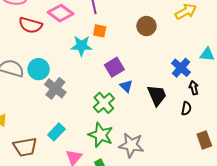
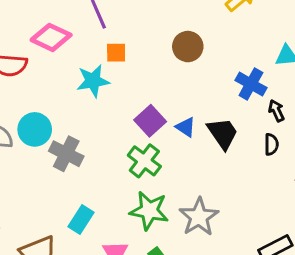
brown circle: (146, 26) -> (188, 47), moved
purple square: (114, 67) -> (150, 121), moved
blue triangle: (126, 86) -> (186, 127), moved
gray star: (131, 145) -> (199, 217), turned -30

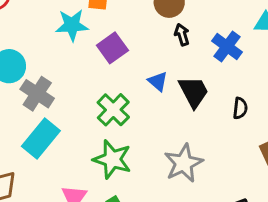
black arrow: (276, 111) -> (182, 35), moved
purple square: (150, 121) -> (112, 48), moved
gray star: (199, 217) -> (184, 163), moved
cyan rectangle: (81, 220) -> (41, 139), moved, size x1.4

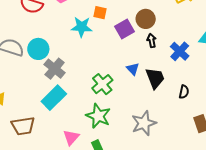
purple square: (112, 48) -> (125, 29), moved

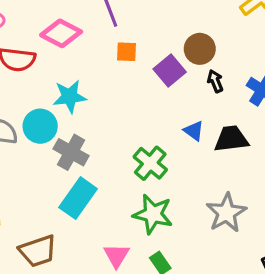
cyan star: (82, 27) -> (70, 97), moved
black trapezoid: (155, 78) -> (231, 139), turned -65

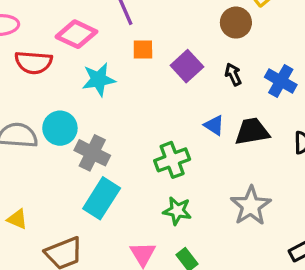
brown circle: (200, 49) -> (236, 23), moved
cyan star: (70, 97) -> (99, 80), moved
green cross: (150, 163) -> (172, 160), turned 32
green star: (153, 214) -> (177, 211), size x0.7

